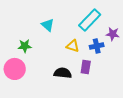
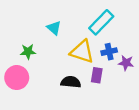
purple star: (113, 34) -> (126, 63), moved
yellow triangle: (73, 46) -> (82, 52), size x1.6

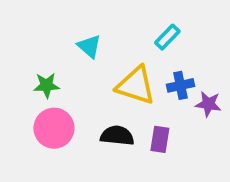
cyan rectangle: (101, 22) -> (167, 37), size x0.6
purple rectangle: (97, 75) -> (160, 139), moved
pink circle: (17, 78) -> (54, 128), moved

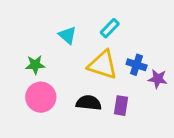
cyan rectangle: (167, 37) -> (110, 28), moved
blue cross: (180, 85) -> (137, 65), turned 30

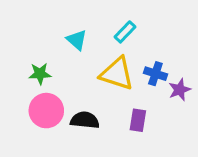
purple star: (158, 79) -> (180, 90), turned -30
black semicircle: (89, 103) -> (85, 120), moved

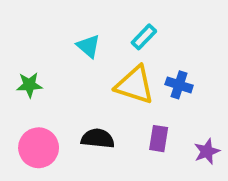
green star: (40, 74) -> (29, 85), moved
purple star: (180, 90) -> (207, 151), moved
pink circle: (46, 111) -> (39, 148), moved

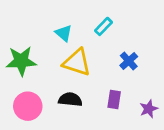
green star: (29, 85) -> (21, 61), size x1.6
yellow triangle: (135, 85) -> (77, 62), moved
blue cross: (179, 85) -> (129, 61), turned 30

